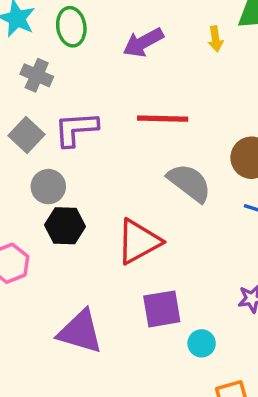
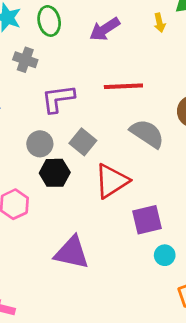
gray square: (27, 135) -> (83, 142), moved
purple square: (162, 309) -> (147, 220), moved

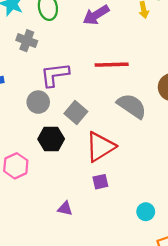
gray circle: (40, 144) -> (38, 102), moved
purple square: (147, 220) -> (100, 182), moved, size x0.6
purple triangle: (72, 253) -> (65, 209), size x0.5

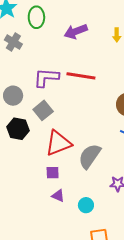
purple L-shape: (55, 75) -> (46, 77), moved
gray semicircle: (132, 106) -> (90, 156), moved, turned -100
purple triangle: (65, 209) -> (58, 196), moved

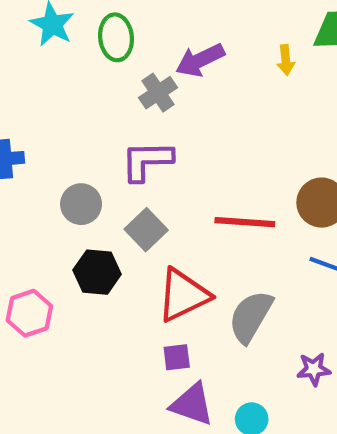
gray cross: (13, 42) -> (158, 93), moved, turned 30
red line: (81, 76) -> (245, 222), moved
purple triangle: (58, 196) -> (192, 404), size x1.6

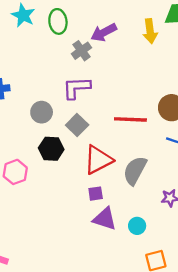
yellow arrow: (286, 60) -> (150, 31), size x1.5

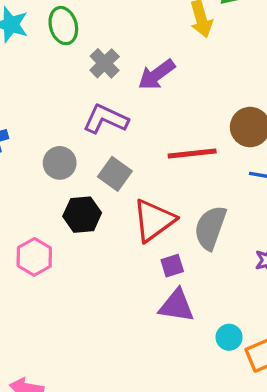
purple arrow: (104, 32) -> (157, 75), moved
purple L-shape: (76, 88) -> (106, 119), turned 36
purple square: (96, 194) -> (172, 266), moved
cyan circle: (137, 226) -> (229, 337), moved

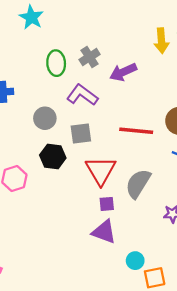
green ellipse: (63, 26) -> (56, 63), moved
gray square: (115, 174) -> (81, 133), turned 35
red triangle: (154, 220) -> (101, 171), turned -36

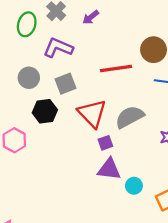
green ellipse: (56, 63) -> (27, 24), turned 35
purple arrow: (123, 72) -> (91, 17), size x0.7
gray semicircle: (138, 184) -> (130, 117), turned 44
cyan circle: (135, 261) -> (134, 186), moved

